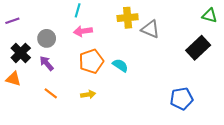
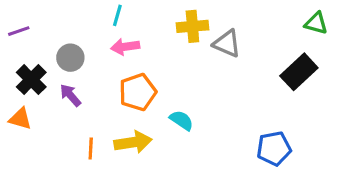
cyan semicircle: (120, 65) -> (182, 120), moved
orange line: (51, 93) -> (91, 148), moved, turned 56
yellow arrow: (88, 94) -> (133, 142), size x1.6

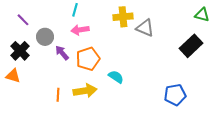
purple line: (19, 31) -> (23, 20), moved, turned 64
purple arrow: (70, 95) -> (62, 53), moved

